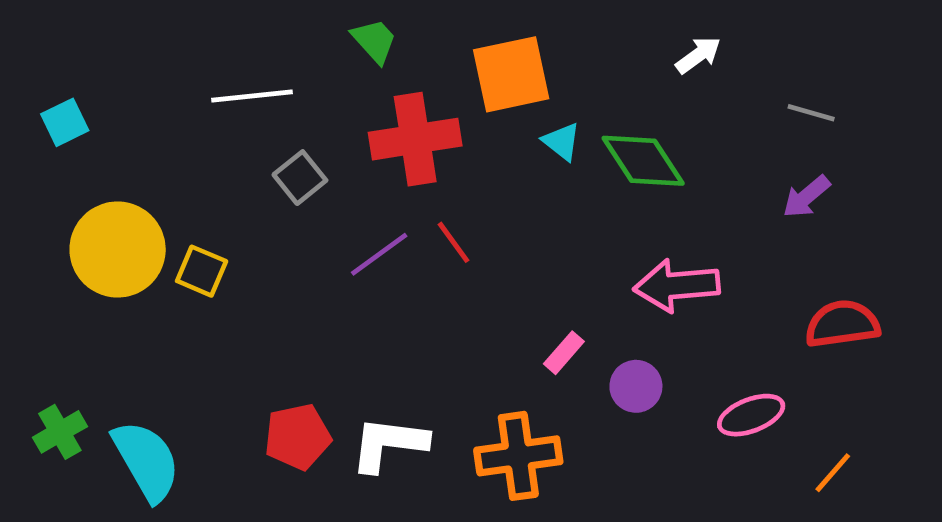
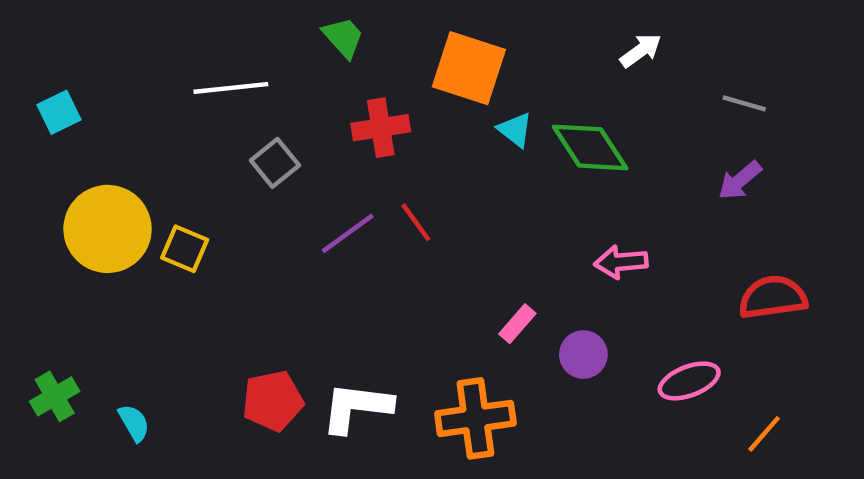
orange square: (511, 74) -> (469, 68), turned 30
red cross: (415, 139) -> (381, 128), size x0.7
pink arrow: (677, 286) -> (621, 262), size x0.7
cyan semicircle: (146, 461) -> (134, 423), size x0.5

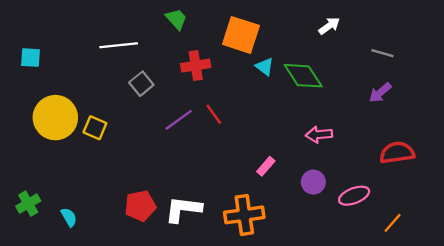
cyan square: (59, 112) -> (30, 58), turned 30
purple circle: (583, 355) -> (313, 182), moved

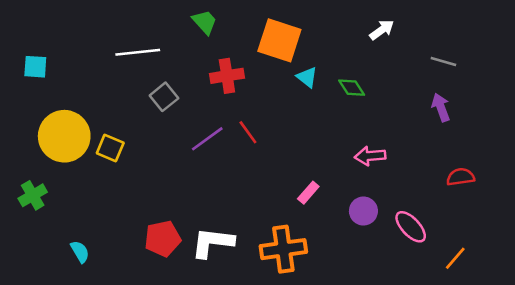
green diamond: (303, 76) -> (352, 88), size x0.6
purple arrow: (380, 93) -> (441, 107), turned 110
red semicircle: (397, 153) -> (461, 177), size x0.7
pink ellipse: (354, 196) -> (411, 227), turned 68
green cross: (28, 204) -> (33, 195), moved

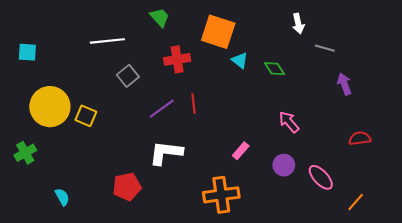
white arrow: (382, 30) -> (298, 23), turned 114
gray line: (443, 61) -> (325, 48), moved
red line: (248, 132) -> (194, 104), turned 30
pink arrow: (370, 156) -> (289, 122), turned 55
white L-shape: (213, 243) -> (166, 153), moved

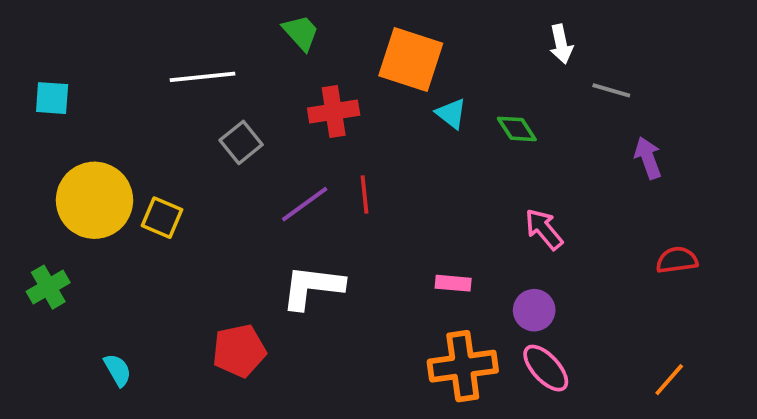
pink rectangle: (241, 151) -> (453, 283), turned 54
pink ellipse: (321, 177) -> (546, 368), moved
orange cross: (221, 195) -> (463, 366), moved

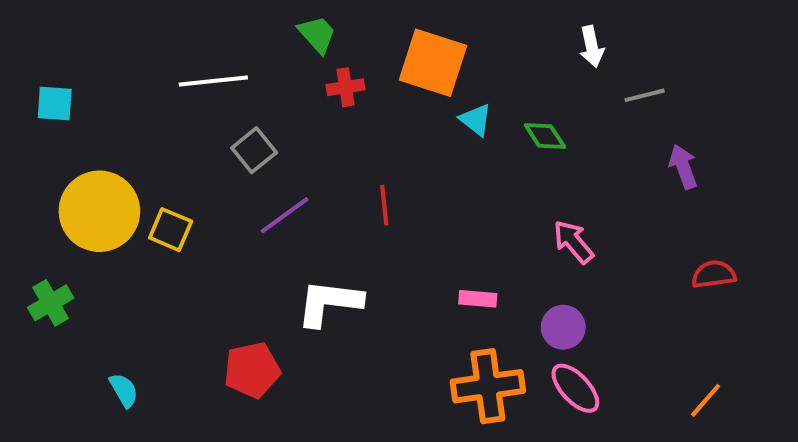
gray line: (611, 90) -> (645, 95), turned -30
red cross: (334, 112) -> (346, 87), moved, size x0.7
purple line: (305, 204) -> (285, 215), moved

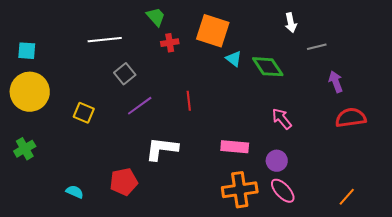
green diamond: (545, 136) -> (268, 67), size x1.5
yellow circle: (99, 211) -> (30, 92), moved
red semicircle: (714, 274) -> (351, 118), moved, size x1.4
pink rectangle: (478, 299) -> (235, 147), size x1.5
cyan semicircle: (124, 390) -> (75, 192), moved, turned -36

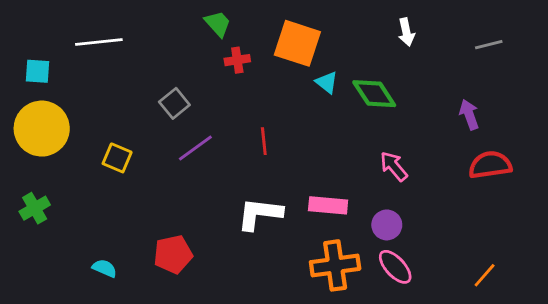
white line: (105, 40) -> (99, 42), moved
gray line: (317, 47) -> (489, 45), moved
white L-shape: (162, 149) -> (260, 214), moved

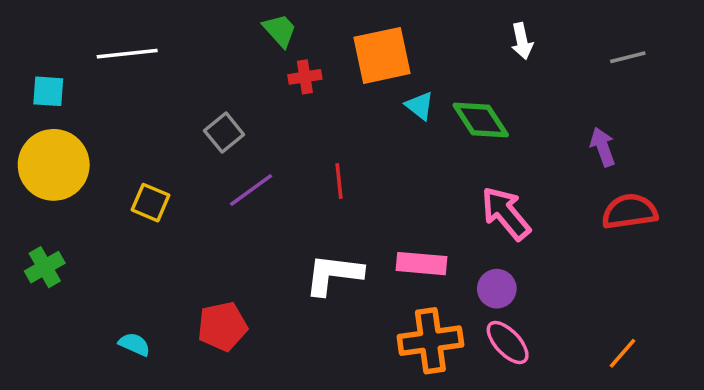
orange square: (297, 43) -> (382, 55), turned -30
pink arrow: (394, 166) -> (506, 213), size x1.4

